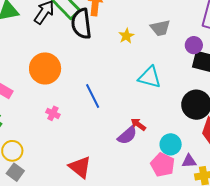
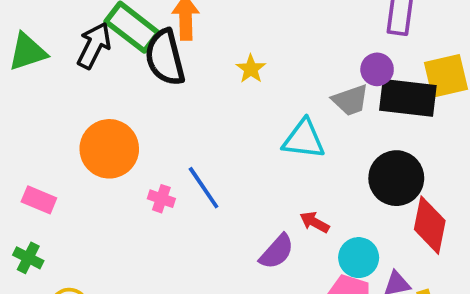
gray trapezoid: (160, 28) -> (350, 100), moved
pink cross: (53, 113) -> (161, 199), moved
red arrow: (138, 124) -> (315, 222), moved

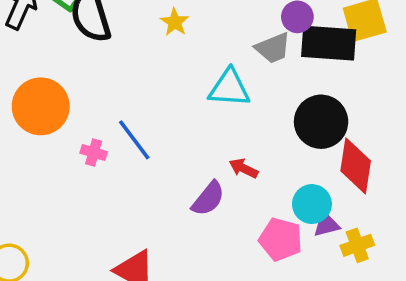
cyan circle: (359, 258) -> (312, 204), moved

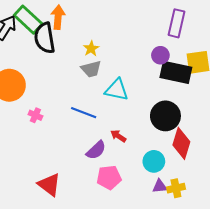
gray trapezoid: (273, 48) -> (91, 69), moved
blue line: (134, 140) -> (84, 113), moved, turned -40
purple triangle: (326, 225) -> (160, 186), moved
pink pentagon: (281, 239) -> (109, 177), moved, turned -30

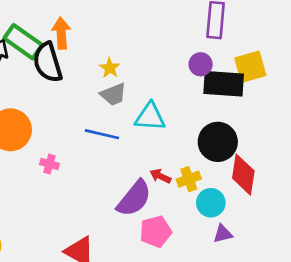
blue line: (84, 113) -> (102, 134), moved
purple semicircle: (96, 150) -> (134, 198), size x1.4
yellow cross: (176, 188) -> (189, 179), moved

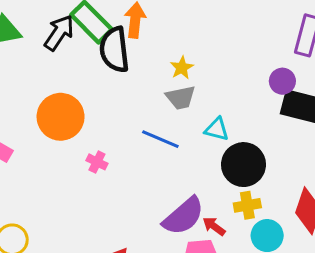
cyan triangle: (150, 117) -> (217, 129), size x0.7
black circle: (218, 142) -> (244, 165), moved
red arrow: (160, 176) -> (214, 226), moved

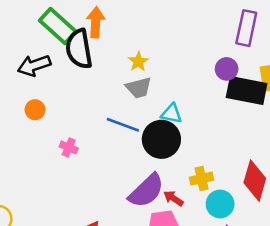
black arrow: (59, 33) -> (34, 65), moved, turned -140
orange circle: (61, 117) -> (35, 110), size x0.5
black circle: (244, 165) -> (161, 139), moved

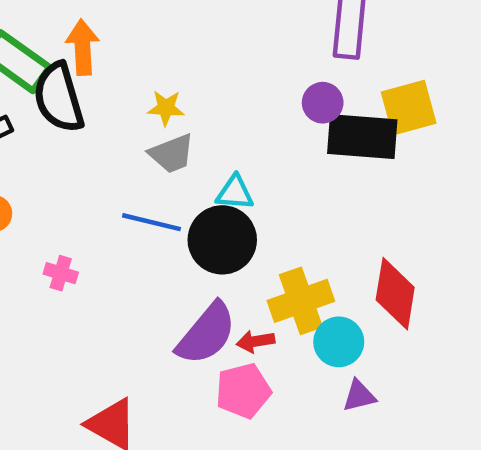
yellow star: (138, 62) -> (166, 108), turned -30
yellow cross: (202, 179) -> (301, 301), size x1.5
red arrow: (173, 198) -> (255, 341), turned -36

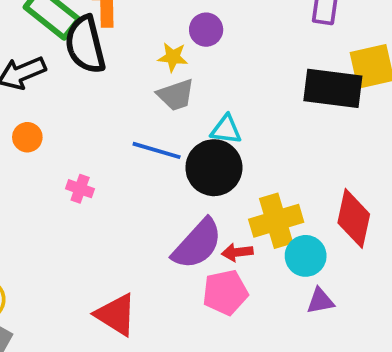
purple circle: (323, 103) -> (206, 30), moved

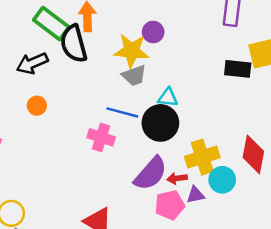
yellow star: (173, 57) -> (132, 51), size x1.8
black rectangle: (333, 88) -> (238, 69), size x0.7
pink cross: (80, 189) -> (101, 137), moved, size x1.5
purple triangle: (320, 301) -> (195, 195), moved

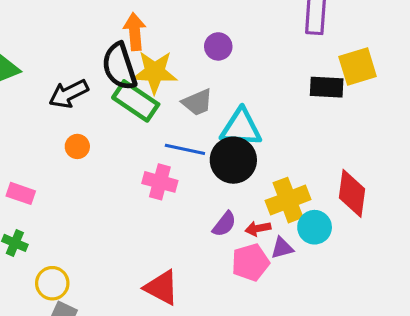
green rectangle: (51, 24) -> (136, 101), moved
yellow star: (132, 51) -> (155, 72), moved
cyan triangle: (168, 98) -> (241, 128), size x1.6
purple semicircle: (151, 174) -> (224, 224), size x0.6

